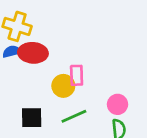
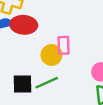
green line: (74, 116) -> (47, 83), moved

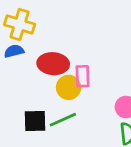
red ellipse: (24, 25) -> (53, 64), moved

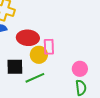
black square: (35, 121) -> (15, 67), moved

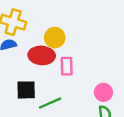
yellow circle: (39, 55) -> (55, 38), moved

